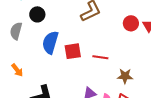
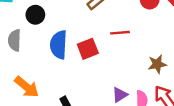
red line: (100, 57) -> (120, 33), moved
orange arrow: (17, 70) -> (27, 87), size x1.5

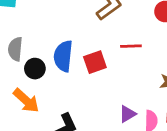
black circle: (35, 15) -> (35, 69), moved

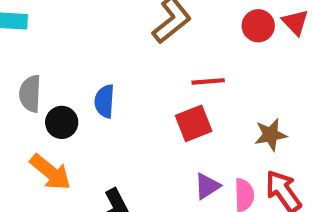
blue semicircle: (63, 56) -> (105, 101), size x0.7
red square: (95, 62) -> (194, 123), moved

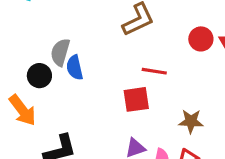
gray semicircle: (30, 94) -> (60, 52), moved
blue semicircle: (105, 101) -> (75, 68), turned -30

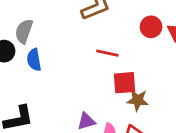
blue semicircle: (75, 68) -> (34, 60), moved
red square: (136, 99) -> (124, 83), moved

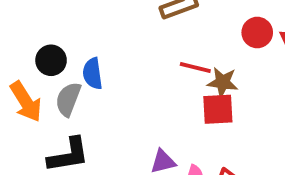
gray semicircle: (24, 31) -> (68, 99), moved
brown star: (138, 100) -> (223, 82), moved

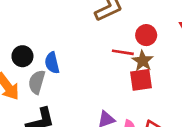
red circle: (257, 32) -> (146, 35), moved
brown star: (223, 82) -> (143, 61), turned 30

